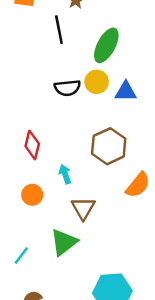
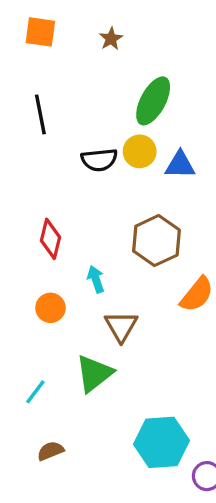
black line: (59, 30) -> (40, 114), moved

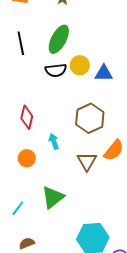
green ellipse: (153, 101) -> (59, 39), moved
brown triangle: (121, 326) -> (87, 161), moved

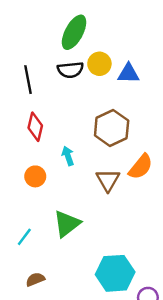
black line: (21, 43) -> (28, 80), moved

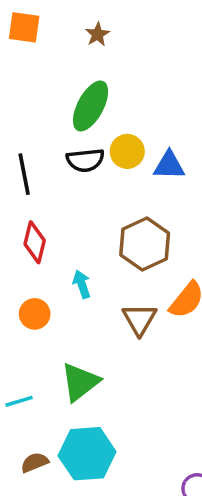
cyan line: (24, 237) -> (19, 401), turned 36
cyan hexagon: (115, 273) -> (87, 454), moved

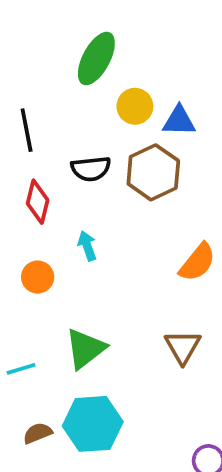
black semicircle: (85, 160) -> (91, 169), moved
brown hexagon: (145, 244) -> (153, 172), moved
brown triangle: (139, 319) -> (183, 347), moved

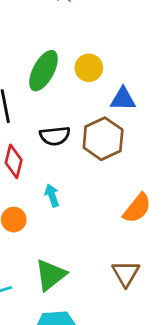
green ellipse: (96, 59) -> (43, 71), moved
yellow circle: (135, 106) -> (89, 68), moved

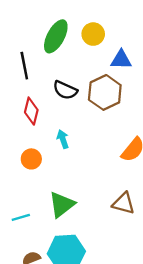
black semicircle: (55, 136) -> (65, 90), turned 30
brown triangle: (126, 273) -> (124, 203), turned -45

